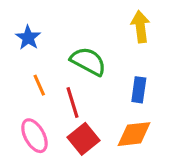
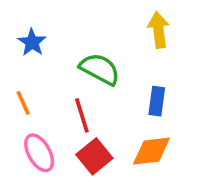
orange line: (39, 85) -> (23, 103), moved

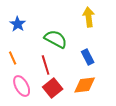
blue rectangle: (157, 101) -> (88, 57), turned -35

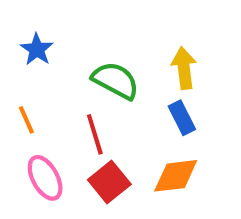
yellow arrow: (89, 17) -> (184, 68), moved

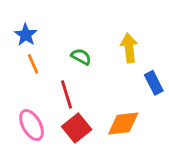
green semicircle: (116, 80) -> (81, 57), size x0.6
blue rectangle: (182, 118) -> (154, 83), moved
orange line: (26, 120) -> (33, 64), moved

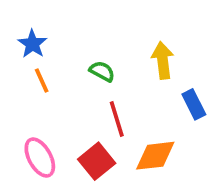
red line: (66, 94) -> (117, 119), moved

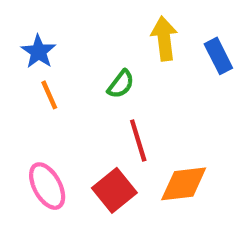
yellow arrow: (163, 60) -> (164, 39), moved
green semicircle: (102, 71) -> (121, 84), turned 100
blue rectangle: (194, 104) -> (218, 56), moved

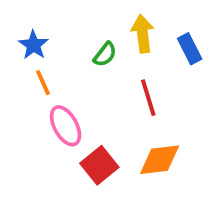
green semicircle: (121, 84) -> (105, 54), moved
red line: (138, 141) -> (148, 98), moved
pink ellipse: (47, 186) -> (66, 126), moved

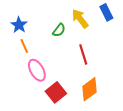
yellow arrow: (143, 34) -> (80, 19), turned -30
blue rectangle: (190, 49) -> (106, 12), moved
orange diamond: (160, 160) -> (90, 89), turned -30

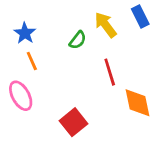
pink ellipse: (37, 70) -> (21, 96), moved
orange diamond: (90, 89) -> (137, 103), moved, turned -65

